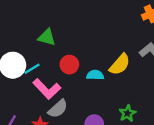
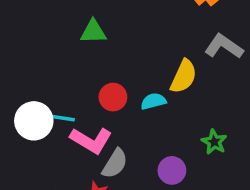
green triangle: (47, 37) -> (93, 32), moved
cyan line: (32, 69) -> (62, 118), turned 56

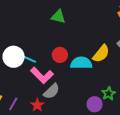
cyan semicircle: (153, 101) -> (81, 63), size x1.5
purple circle: (172, 170) -> (95, 104), moved

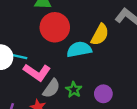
red circle: (60, 55) -> (55, 27), moved, size x1.6
green star: (109, 93) -> (74, 90), moved

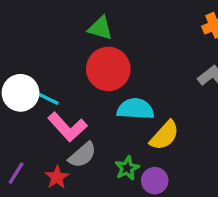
yellow semicircle: (100, 35) -> (164, 135), moved
green star: (74, 90) -> (127, 168), moved

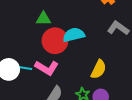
cyan semicircle: (135, 109) -> (74, 35), moved
pink L-shape: (67, 127) -> (47, 68), moved

